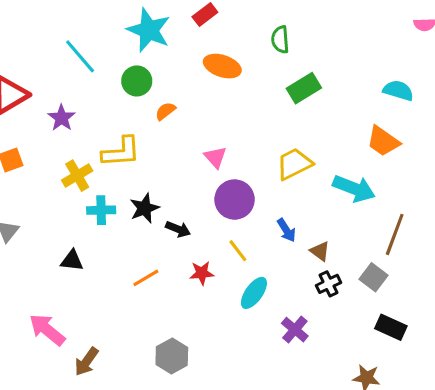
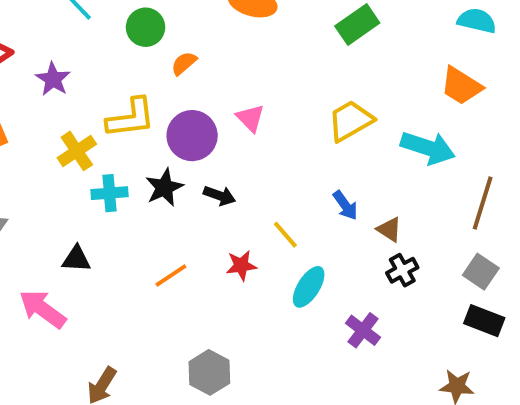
purple circle: (235, 200) -> (192, 136), moved
black arrow: (178, 229) -> (219, 196), moved
gray square: (374, 277) -> (481, 272), moved
pink arrow: (47, 330) -> (43, 309), moved

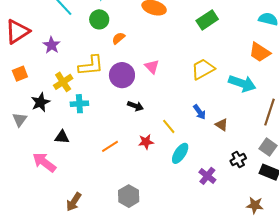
black star: (164, 187) -> (40, 102), moved
black cross: (402, 270) -> (238, 160), moved

